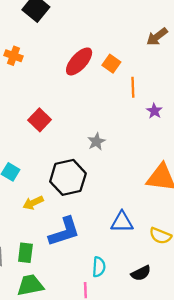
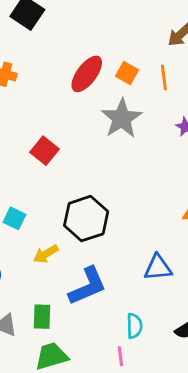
orange line: (133, 87) -> (164, 78), moved
gray star: (96, 142) -> (122, 118), moved, size x1.8

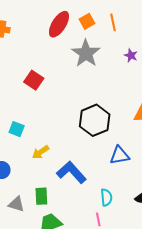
orange square: (127, 73) -> (87, 21), turned 35
black hexagon: (86, 219) -> (95, 120), moved
blue L-shape: (88, 286) -> (71, 172), turned -104

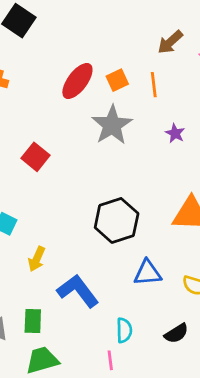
yellow arrow: (41, 152) -> (37, 259), turned -36

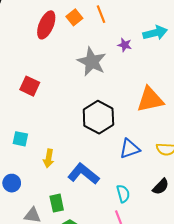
gray star: (112, 125) -> (92, 62), moved

